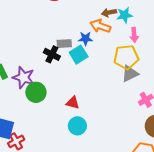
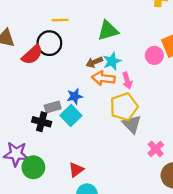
orange arrow: (100, 26) -> (103, 78), moved
gray triangle: (130, 74) -> (132, 124), turned -36
red triangle: (73, 103) -> (76, 170), turned -40

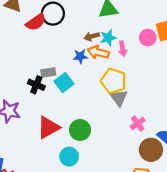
pink arrow: (127, 81) -> (123, 49), moved
blue star: (75, 96) -> (80, 56), moved
yellow pentagon: (124, 107) -> (114, 81), turned 30
green circle: (33, 167) -> (80, 130), moved
red triangle: (76, 170) -> (48, 127), moved, size x1.6

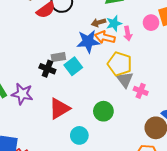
blue star: (80, 56) -> (88, 41), size x1.6
pink cross: (138, 124) -> (141, 91), moved, turned -32
green circle: (80, 130) -> (103, 111), moved

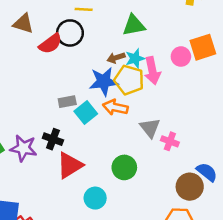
pink arrow: (128, 34) -> (152, 71), size x1.5
orange arrow: (105, 37) -> (115, 107), moved
yellow pentagon: (120, 64) -> (129, 80), moved
black cross: (47, 69) -> (53, 139), moved

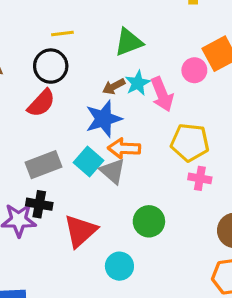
red semicircle: (50, 44) -> (41, 103), moved
yellow pentagon: (129, 80) -> (190, 142), moved
gray rectangle: (67, 102) -> (43, 165), moved, size x1.5
gray triangle: (150, 128) -> (113, 171), moved
black cross: (53, 139) -> (39, 204), moved

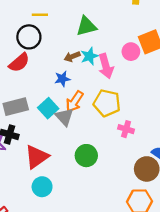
blue star: (104, 119) -> (62, 79), size x0.6
yellow pentagon: (190, 142) -> (107, 103), moved
orange arrow: (124, 148) -> (74, 102), turned -65
cyan circle: (119, 266) -> (42, 187), moved

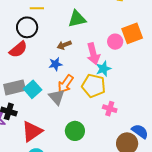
cyan star: (89, 56) -> (103, 69), moved
cyan square: (48, 108) -> (33, 89), moved

